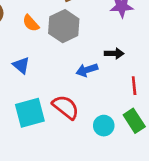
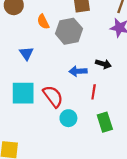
red line: (134, 86) -> (94, 92), moved
cyan circle: (104, 126) -> (68, 118), moved

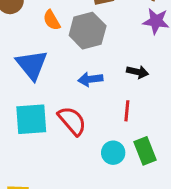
blue triangle: (26, 53) -> (32, 65), size x1.6
blue arrow: (78, 71) -> (90, 79), moved
cyan circle: (68, 118) -> (113, 153), moved

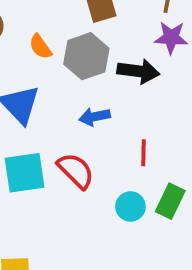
black arrow: (137, 72) -> (138, 71), moved, size x1.5
green rectangle: (145, 151) -> (170, 201), turned 52

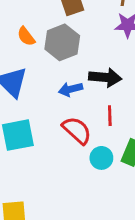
black arrow: (138, 71) -> (105, 77), moved
red semicircle: (76, 171) -> (77, 130), moved

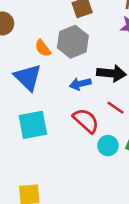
orange semicircle: (26, 36) -> (43, 48), moved
red line: (110, 116) -> (116, 108), turned -54

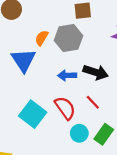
orange semicircle: (43, 48) -> (42, 38), turned 56
cyan square: (33, 125) -> (33, 114), moved, turned 36

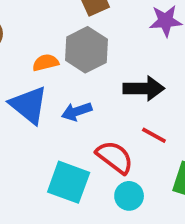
orange semicircle: (42, 38) -> (46, 63), turned 63
blue arrow: (67, 75) -> (77, 111), moved
cyan circle: (79, 133) -> (129, 196), moved

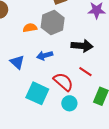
blue triangle: (29, 105) -> (17, 62), moved, size x0.7

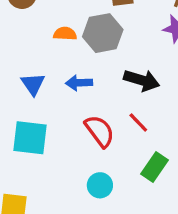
cyan square: (37, 93) -> (30, 138), moved, turned -30
cyan circle: (69, 103) -> (100, 185), moved

